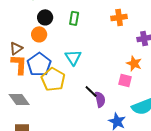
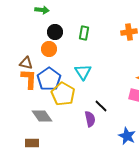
brown triangle: (16, 48) -> (26, 63), turned 48
gray diamond: (19, 99) -> (42, 116), moved
purple semicircle: (100, 99) -> (90, 119), moved

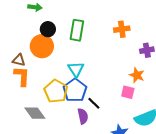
green rectangle: (84, 33) -> (77, 30), size x1.5
orange circle: (49, 49) -> (42, 46), size x1.5
blue pentagon: (49, 79) -> (75, 90), moved

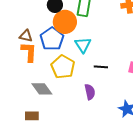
orange circle: (42, 46) -> (65, 22), moved
blue pentagon: (75, 90) -> (52, 39), moved
black line: (94, 103) -> (101, 67), moved, turned -40

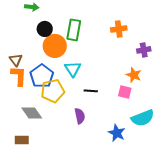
brown triangle: (26, 36) -> (16, 60), turned 40
blue pentagon: (52, 39) -> (42, 76), moved
yellow pentagon: (63, 67) -> (53, 91), turned 30

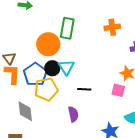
black circle: (45, 29) -> (52, 68), moved
gray diamond: (32, 113) -> (25, 111), turned 30

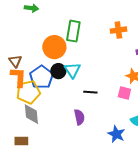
yellow pentagon: (46, 89) -> (28, 92), moved

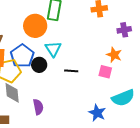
black circle: (58, 71) -> (39, 65), moved
purple semicircle: (79, 117) -> (38, 107), moved

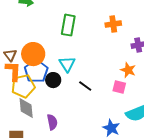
orange circle: (35, 26) -> (33, 54), moved
black line: (71, 71) -> (85, 86), turned 32

